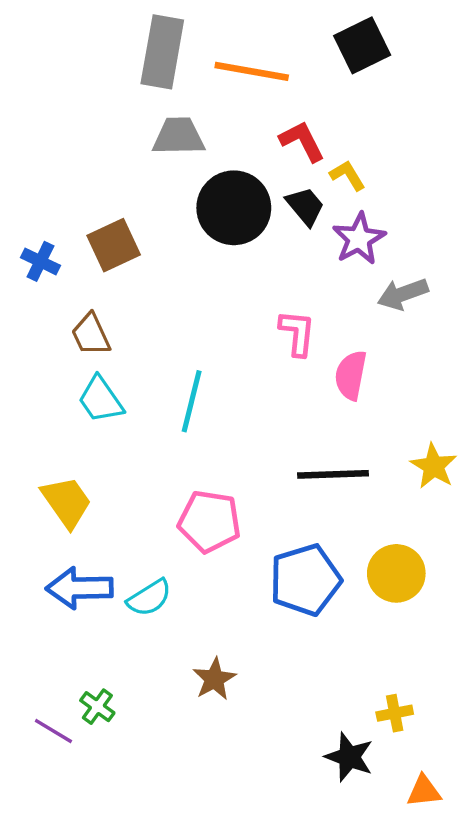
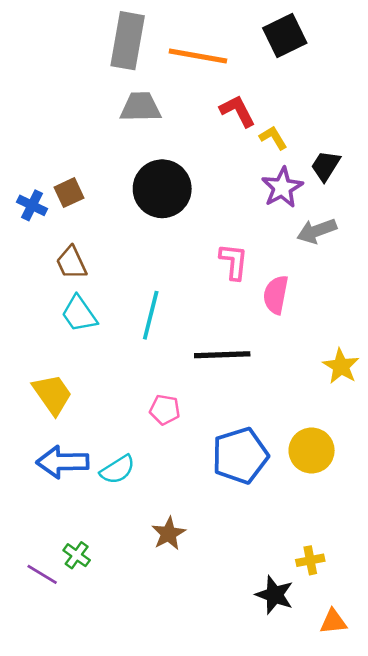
black trapezoid: (305, 206) -> (326, 166), moved, turned -108
black circle: (234, 208) -> (162, 189), moved
brown square: (114, 245) -> (69, 193), moved, size x0.7
black line: (333, 474) -> (222, 355), moved
pink pentagon: (209, 521) -> (165, 410), size x0.6

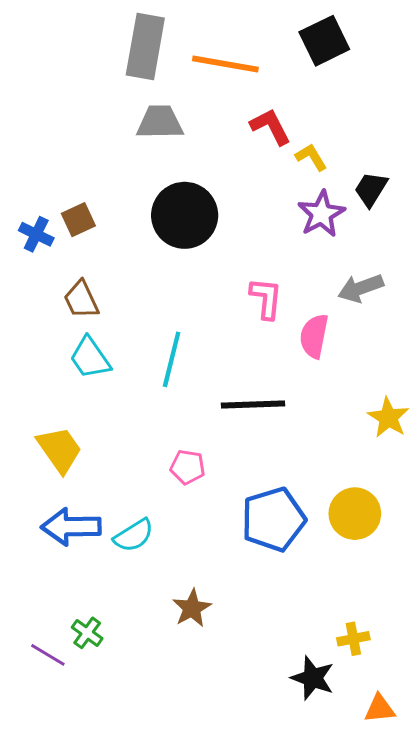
gray arrow: (317, 231) -> (361, 288), moved

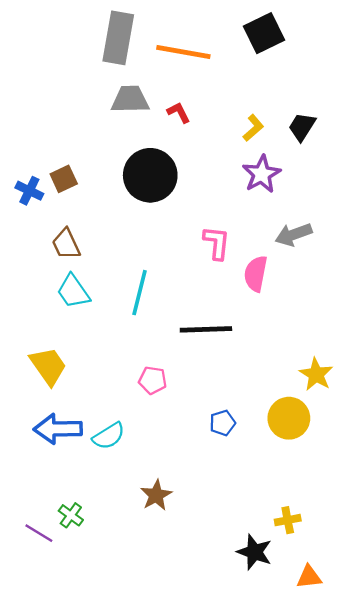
red L-shape: (270, 127) -> (179, 112), moved, size x0.7
yellow L-shape: (311, 157) -> (253, 128), turned 80
black trapezoid: (371, 189) -> (302, 127), moved
yellow star: (388, 418) -> (316, 374), moved
blue pentagon: (273, 519) -> (223, 423), size x0.5

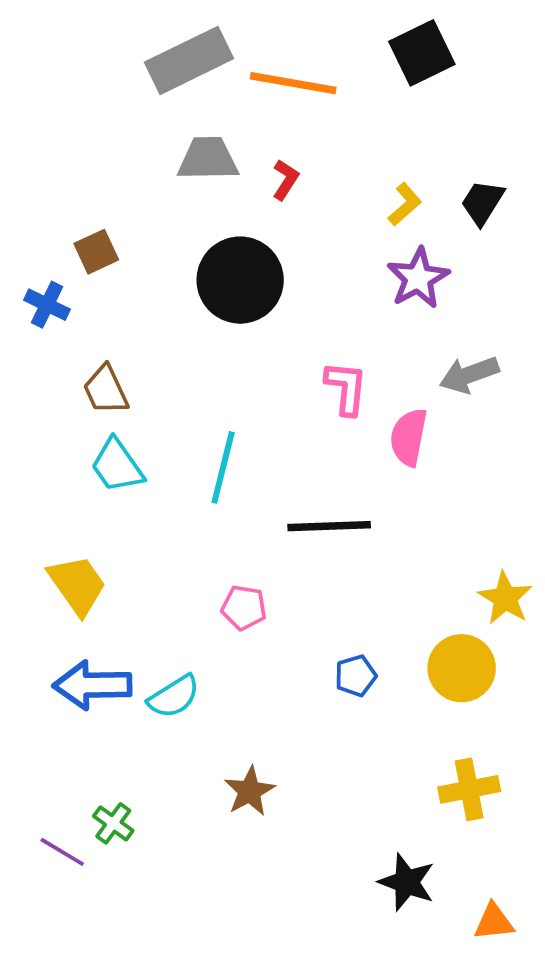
gray rectangle: (118, 38) -> (189, 60), turned 54
red L-shape: (179, 112) -> (286, 180), turned 60
brown square: (64, 179) -> (96, 252), moved
yellow cross: (288, 520) -> (469, 789), moved, size x1.4

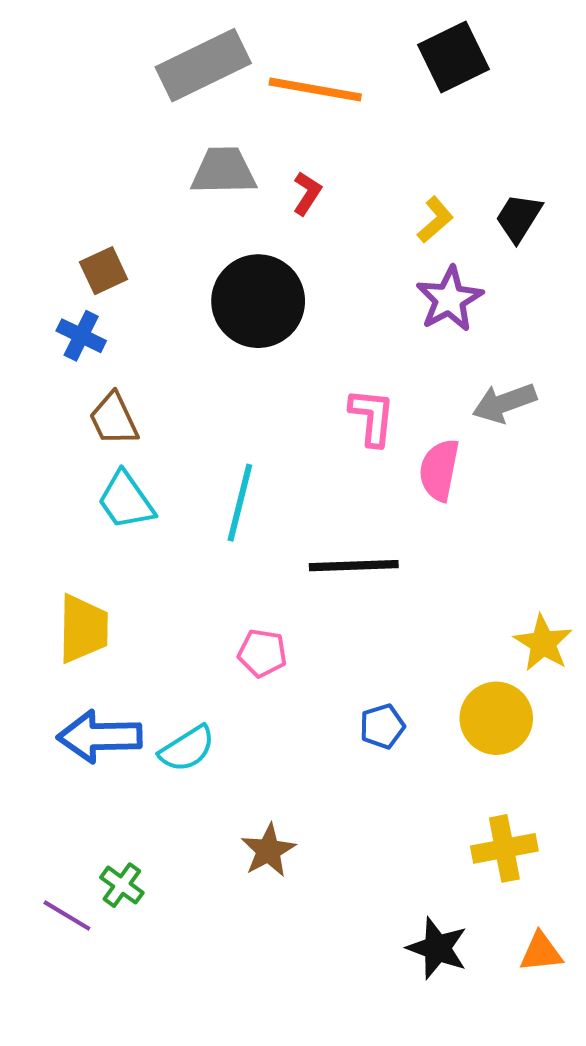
blue cross: (47, 305) -> (81, 336), moved
yellow trapezoid: (77, 585) -> (83, 629), turned 36
orange triangle: (494, 922) -> (541, 952), moved

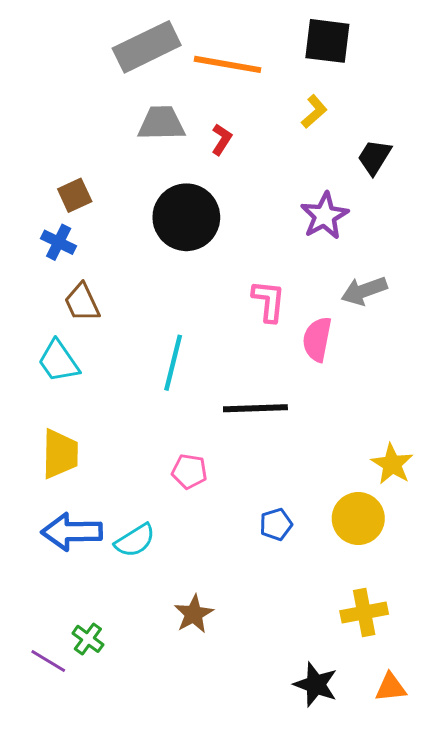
black square: (454, 57) -> (327, 41), turned 33
yellow L-shape: (435, 220) -> (314, 112), moved
cyan trapezoid: (126, 501) -> (59, 361), moved

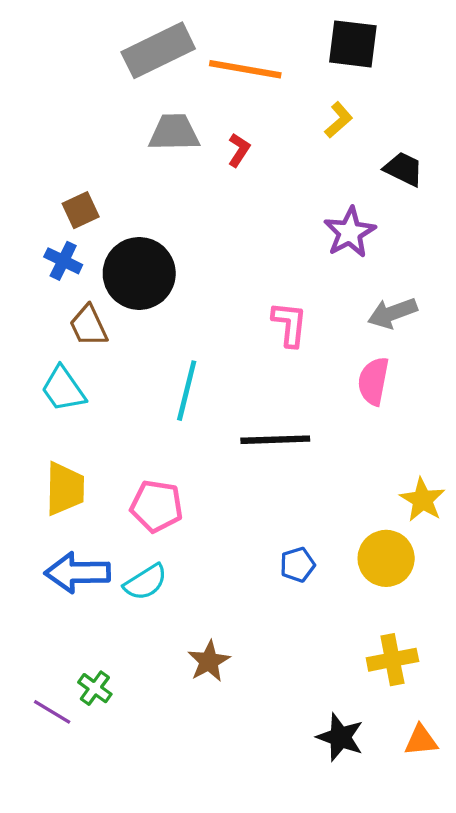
black trapezoid: (374, 157) -> (404, 169), turned 84
black circle: (186, 217) -> (139, 273), moved
pink semicircle: (317, 339) -> (373, 381), moved
pink pentagon: (189, 471) -> (157, 506), moved, size x1.4

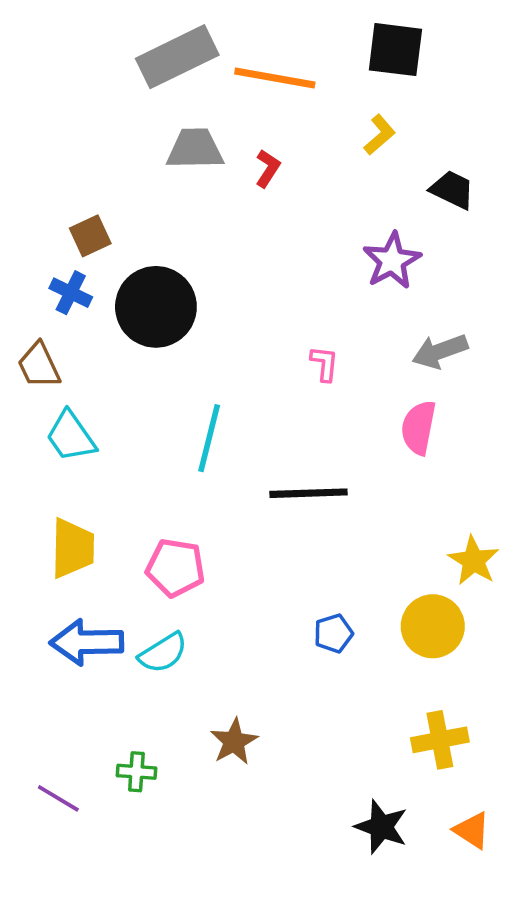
pink L-shape: (290, 324) -> (325, 364), size x0.7
brown trapezoid: (89, 326) -> (39, 365), moved
green cross: (95, 688) -> (136, 772), moved, turned -32
orange triangle: (421, 740) -> (472, 830), turned 39

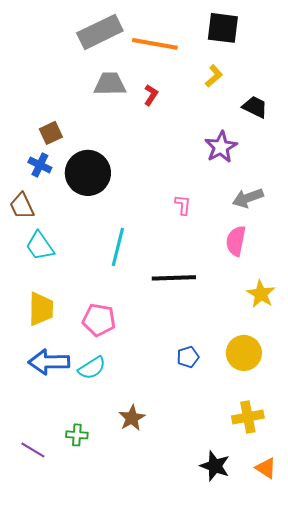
yellow star: (474, 561) -> (261, 294), moved

